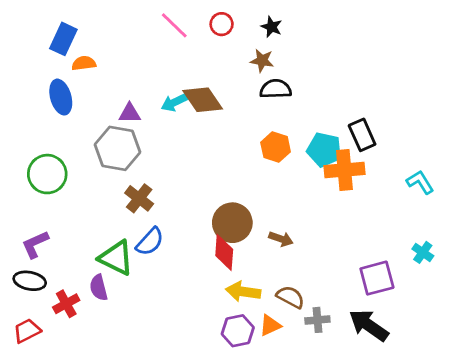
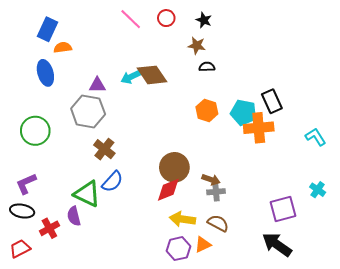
black semicircle: (276, 89) -> (207, 67), size x0.7
red diamond: (224, 252) -> (168, 190), turned 64
gray cross: (317, 320) -> (216, 192), moved

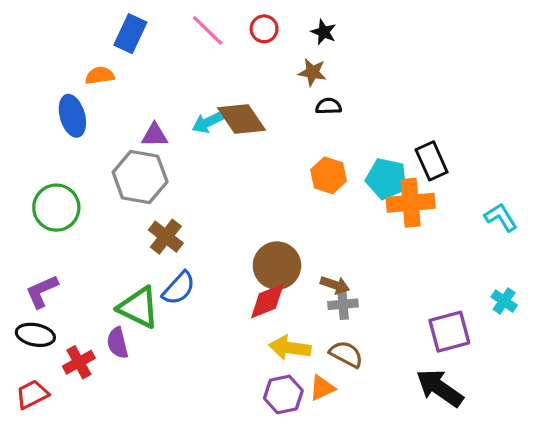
blue rectangle: (47, 29) -> (130, 34), moved

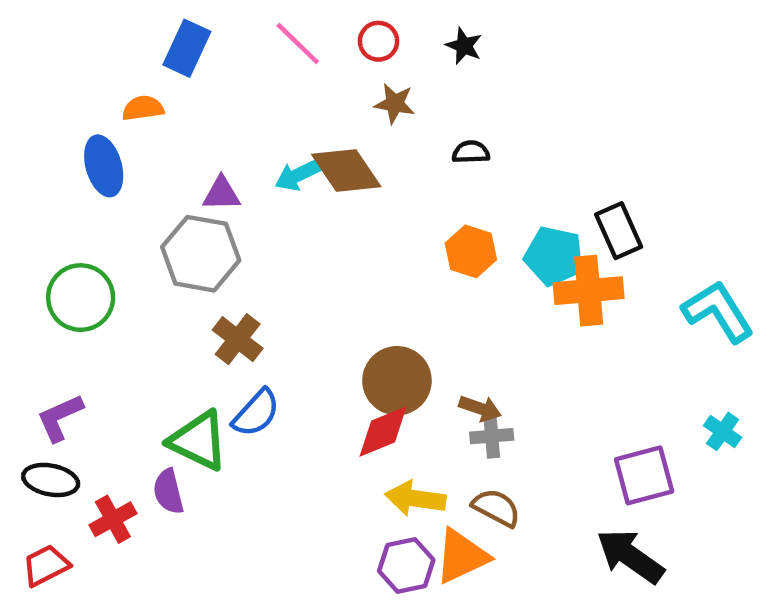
brown star: (312, 72) -> (395, 104), moved
cyan L-shape: (501, 217) -> (718, 311), size x1.5
orange triangle: (322, 388) -> (462, 556), size x1.5

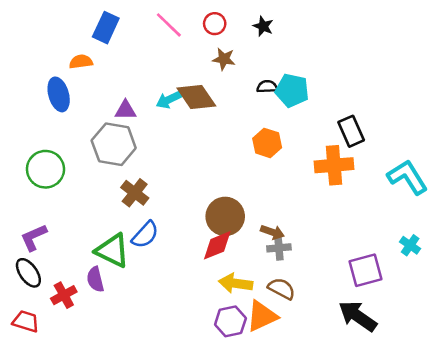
cyan pentagon: (554, 256) -> (292, 91), moved
black ellipse: (51, 480) -> (28, 273), turned 44
red trapezoid: (46, 565) -> (26, 321), turned 44

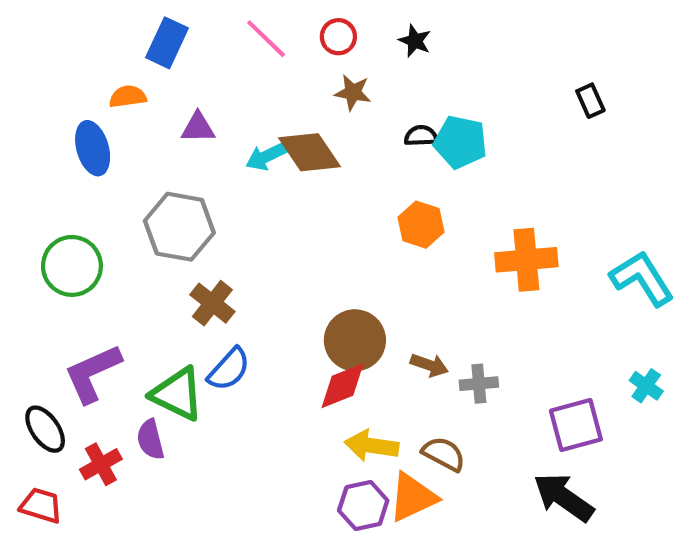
purple triangle: (125, 110) -> (198, 128), moved
black rectangle: (351, 131) -> (590, 101), moved, size x0.7
purple L-shape: (34, 237) -> (93, 373), moved, size x1.4
gray cross: (279, 248) -> (479, 384), moved

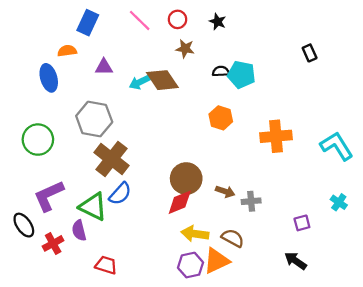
brown cross: (212, 303) -> (111, 159), size x1.5
purple square: (576, 425) -> (302, 223), size x0.6
black arrow: (564, 497) -> (295, 261), size x0.7
red trapezoid: (41, 506) -> (106, 265), moved

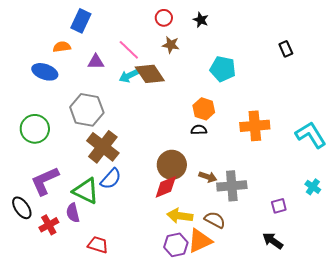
pink line: (140, 20) -> (129, 50), moved
black semicircle: (221, 71) -> (199, 130), moved
blue ellipse: (49, 78) -> (45, 72), turned -55
gray cross: (251, 201) -> (232, 186), size x1.6

